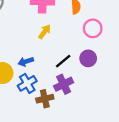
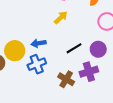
purple cross: (64, 84) -> (89, 72), moved
brown cross: (45, 99) -> (66, 79), moved, turned 35

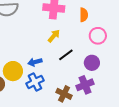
black line: (74, 48) -> (66, 55), moved

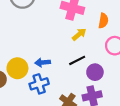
yellow arrow: (54, 36) -> (79, 34), moved
purple circle: (92, 63) -> (95, 72), moved

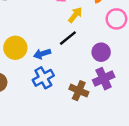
black line: (77, 60) -> (68, 38), moved
yellow circle: (17, 68) -> (15, 48), moved

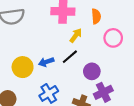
purple circle: (101, 52) -> (92, 71), moved
blue arrow: (42, 54) -> (46, 62), moved

